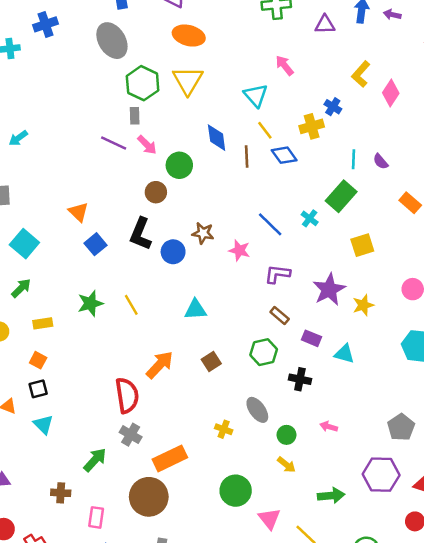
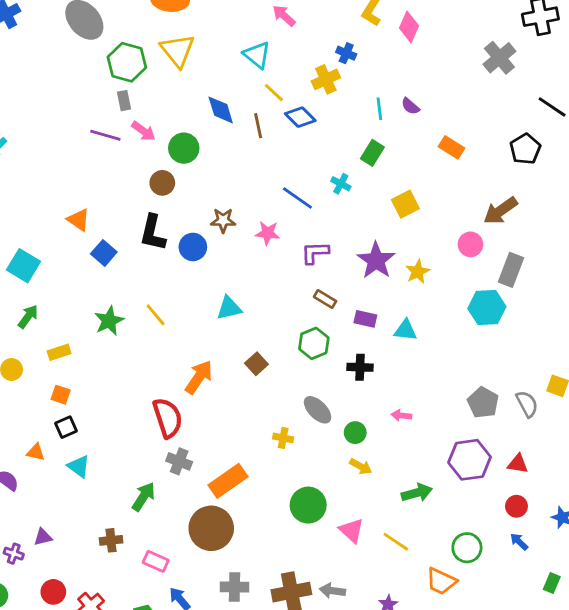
green rectangle: (341, 196) -> (372, 153), size x0.7
pink rectangle: (96, 517) -> (156, 561), turned -65

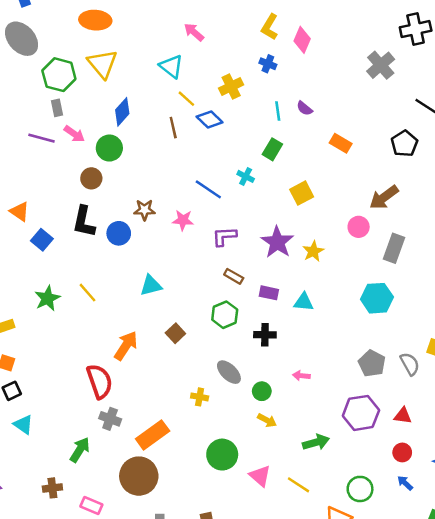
blue cross: (346, 53) -> (268, 64), moved
blue diamond: (221, 110) -> (122, 112), moved, turned 60
cyan hexagon: (487, 308) -> (377, 298), moved

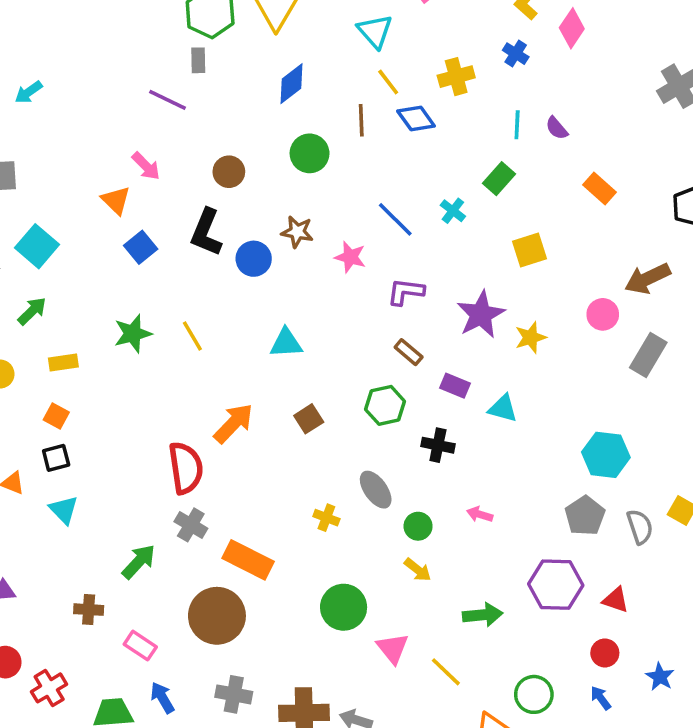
pink arrow: (74, 134) -> (146, 166), moved
green circle: (109, 148) -> (310, 153), moved
cyan hexagon: (377, 298) -> (606, 455), moved
orange rectangle: (153, 435) -> (248, 560), turned 52

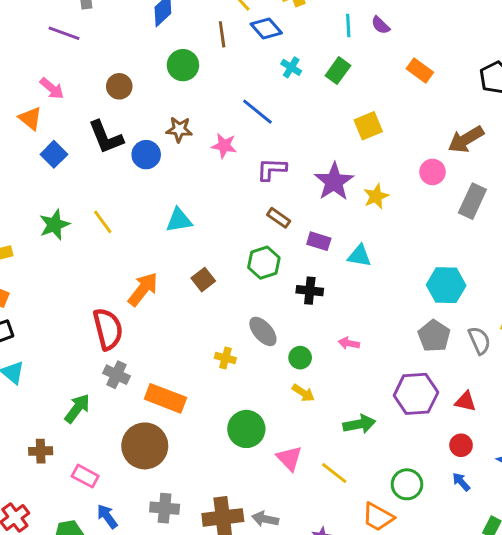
cyan cross: (453, 211) -> (291, 67), moved
black L-shape: (206, 232) -> (106, 137), turned -39

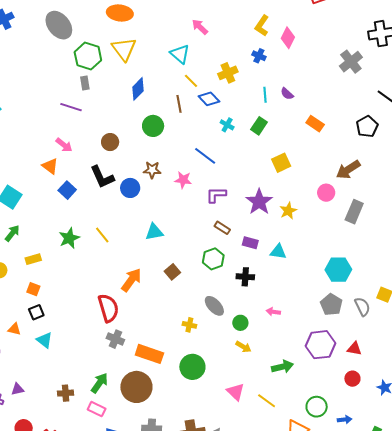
green arrow: (77, 408) -> (99, 383), moved
green circle: (246, 429) -> (192, 367), moved
blue arrow: (461, 482) -> (345, 420), moved, turned 128

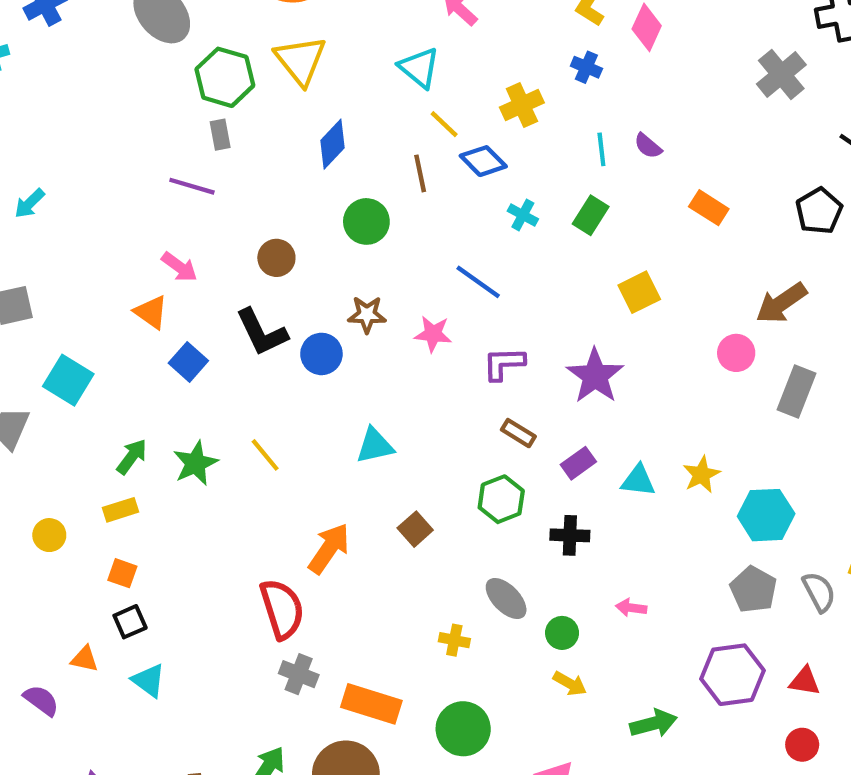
yellow star: (288, 211) -> (702, 475), moved
green arrow: (12, 233) -> (132, 457), moved
purple rectangle: (250, 243) -> (578, 463), turned -49

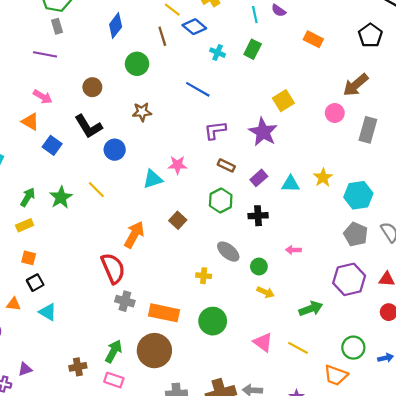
yellow square: (639, 292) -> (283, 101), moved
pink star: (433, 334) -> (177, 165), moved
blue circle: (321, 354) -> (115, 150), moved

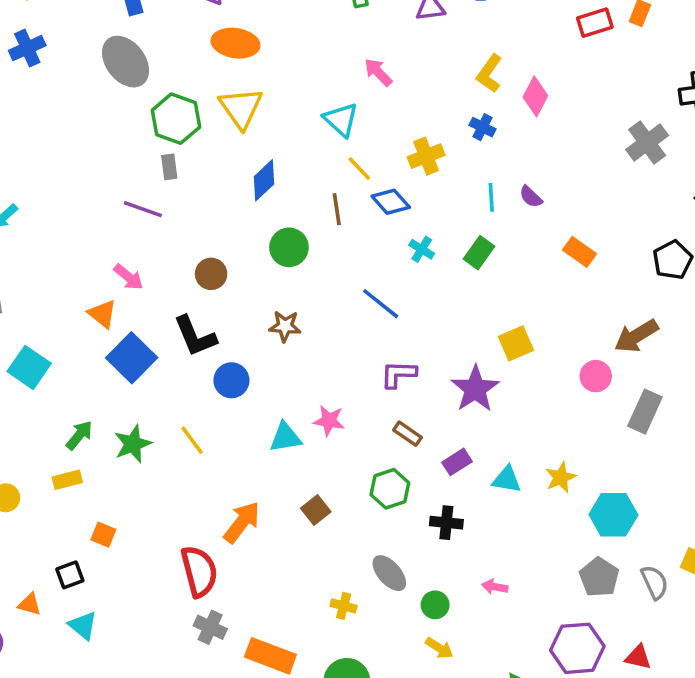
blue square: (52, 145) -> (132, 358), size x1.5
orange square: (29, 258) -> (103, 535), moved

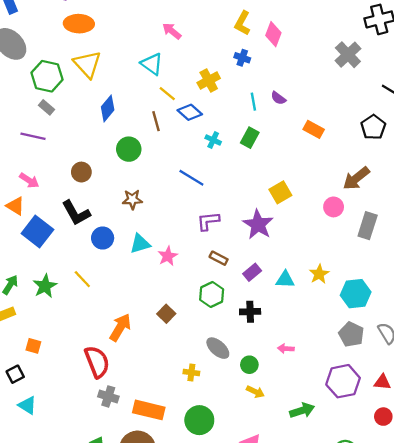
gray rectangle: (169, 167) -> (46, 107), turned -35
pink star: (329, 421) -> (168, 256), turned -30
cyan triangle: (285, 437) -> (140, 244), moved

